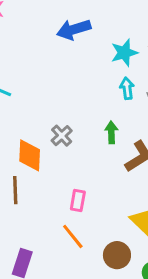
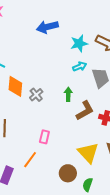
cyan arrow: (127, 88) -> (80, 66), turned 72
orange diamond: (30, 155) -> (15, 86), moved
orange line: (73, 236) -> (30, 160), moved, turned 72

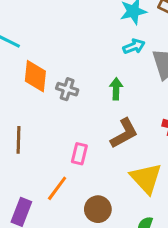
gray cross: (36, 95) -> (67, 89), turned -32
brown L-shape: (85, 111) -> (124, 133), moved
brown circle: (68, 173) -> (98, 209), moved

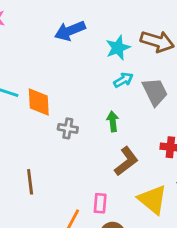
orange diamond: (35, 76) -> (39, 102), moved
pink rectangle: (79, 154) -> (100, 203), moved

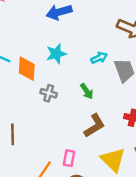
cyan star: (118, 48) -> (56, 54), moved
green arrow: (113, 121) -> (87, 91), turned 147

